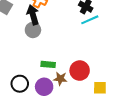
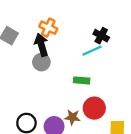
cyan line: (90, 20) -> (92, 51), moved
green rectangle: (48, 64) -> (82, 80), moved

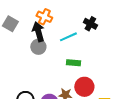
cyan line: (92, 51) -> (68, 37), moved

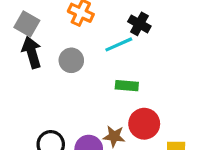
black cross: (90, 24) -> (139, 24), moved
black arrow: (38, 32) -> (32, 52), moved

